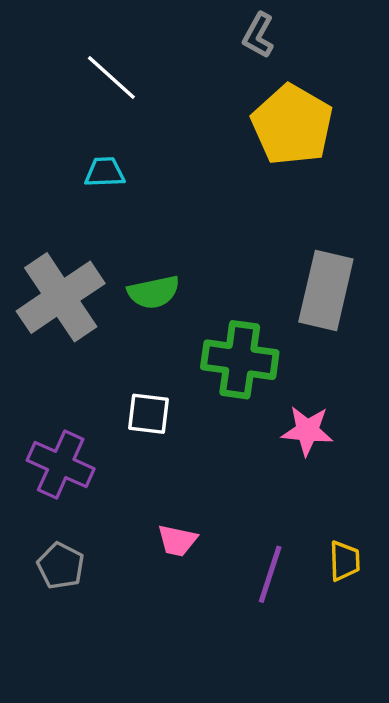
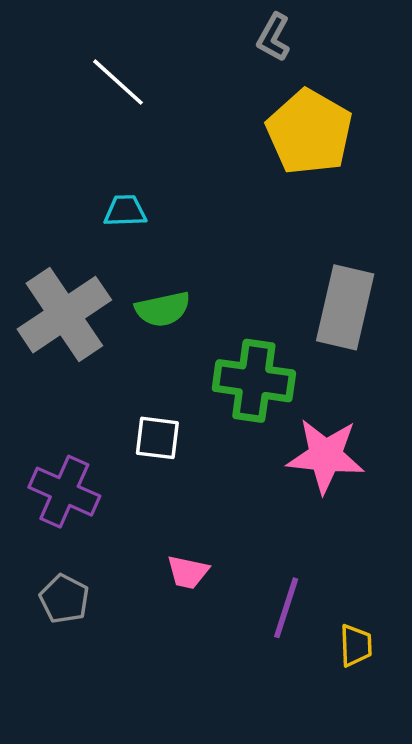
cyan trapezoid: (105, 172) -> (125, 211), moved
pink star: (307, 431) -> (325, 456), size x1.4
yellow trapezoid: (345, 561) -> (356, 645), moved

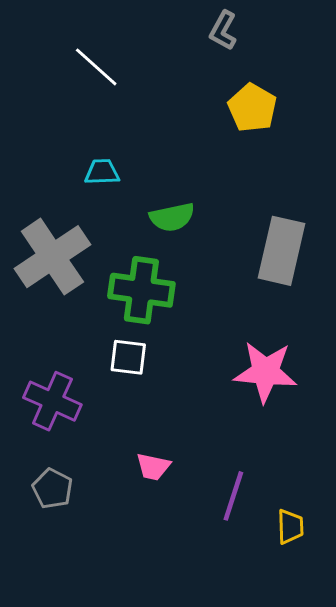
yellow pentagon: (309, 132) -> (252, 108), size x0.7
green semicircle: (163, 309) -> (172, 217), moved
green cross: (254, 381) -> (141, 290), moved

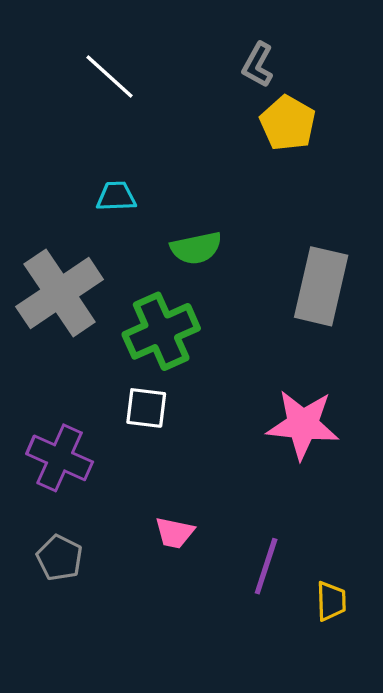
gray L-shape: (223, 30) -> (258, 65), moved
green cross: (141, 290) -> (161, 331), turned -32

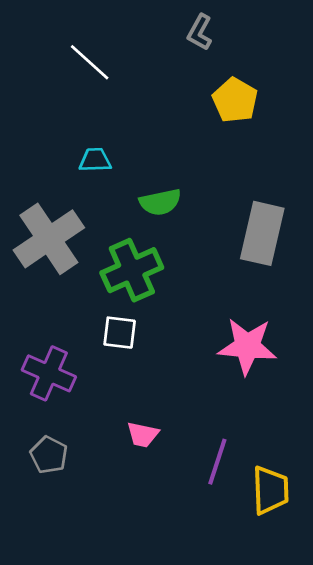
gray L-shape: (258, 65) -> (200, 32), moved
yellow trapezoid: (331, 601) -> (270, 490), size x1.5

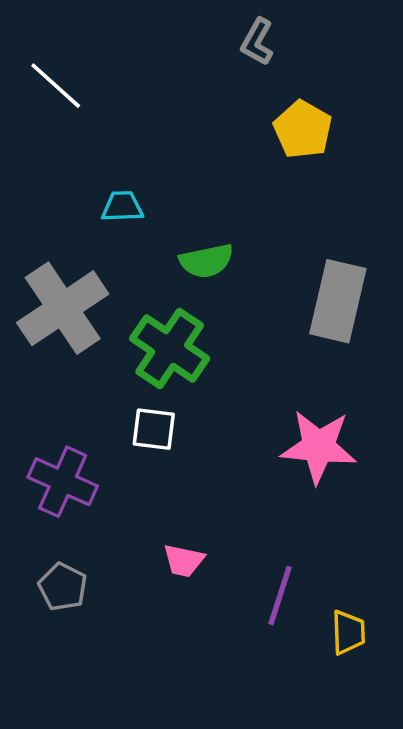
white line: (90, 62) -> (56, 86), moved
green cross: (132, 270) -> (170, 348), turned -32
yellow trapezoid: (270, 490) -> (348, 632), size x0.7

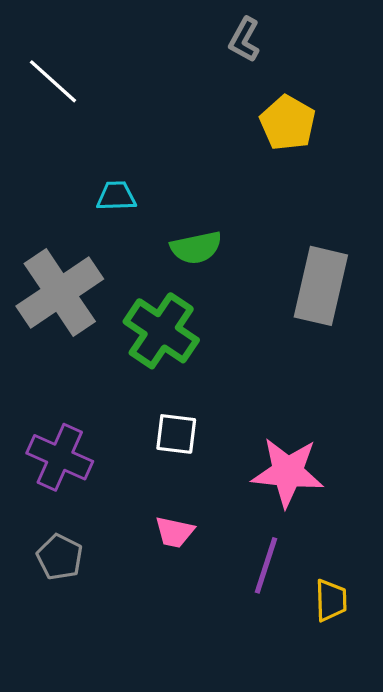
white square: (154, 429) -> (176, 434), moved
pink star: (319, 447) -> (288, 472), moved

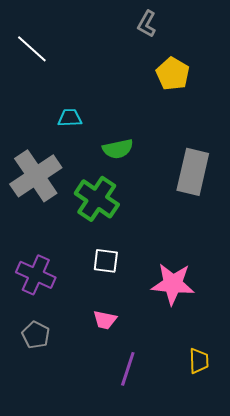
purple line: (266, 565) -> (128, 369), moved

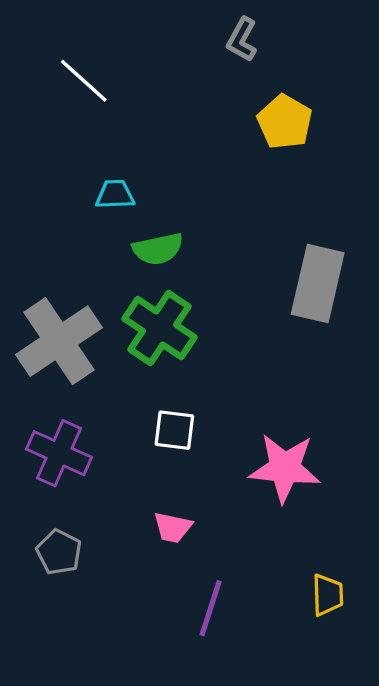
white line: (32, 49) -> (84, 81), moved
green semicircle: (118, 149) -> (158, 249), moved
gray cross: (36, 176) -> (59, 341), moved

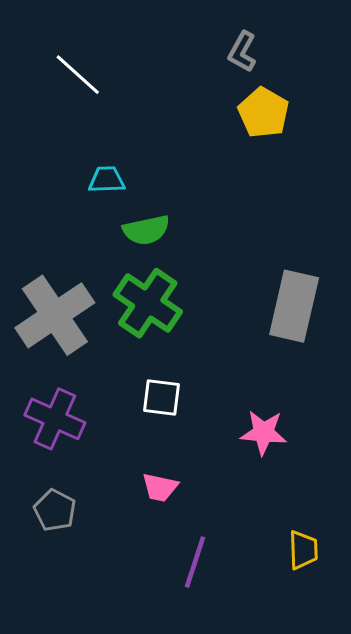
gray L-shape: (242, 40) -> (242, 52), moved
gray rectangle: (318, 283) -> (294, 306), moved
pink star: (285, 468) -> (264, 433), size x0.7

